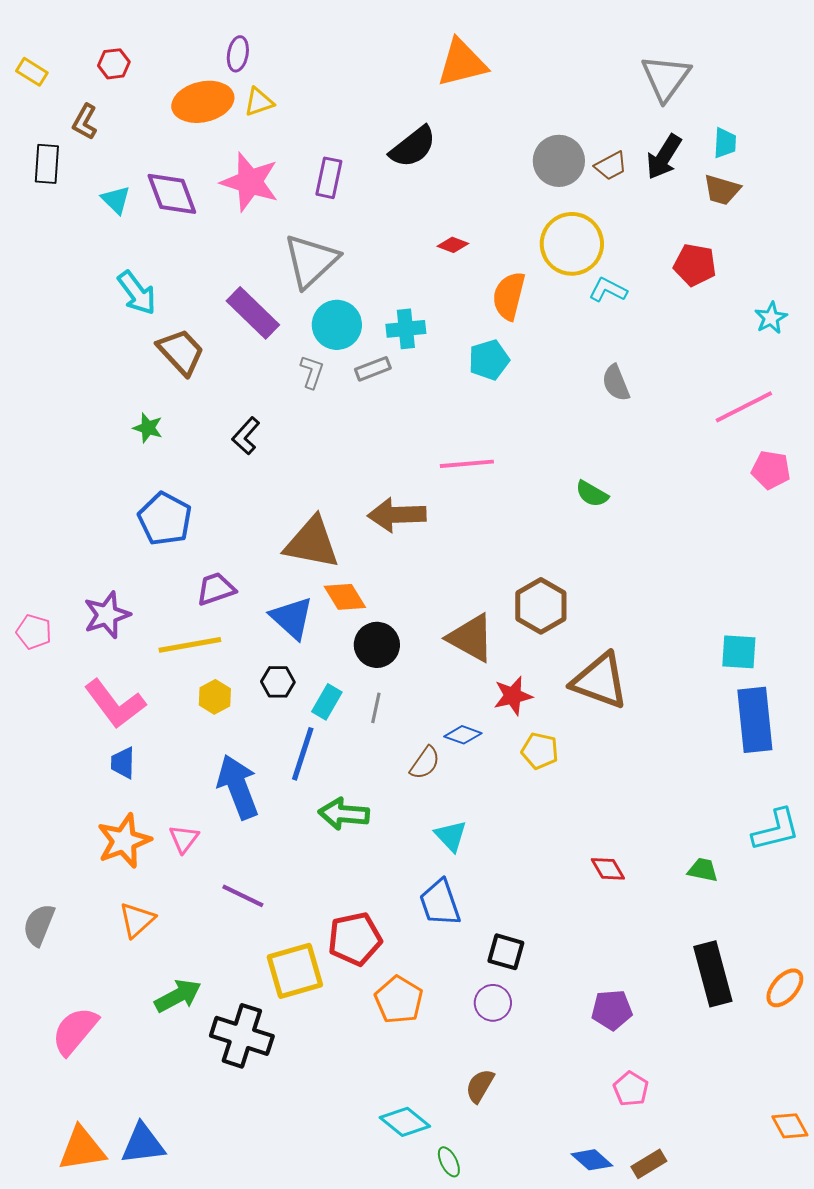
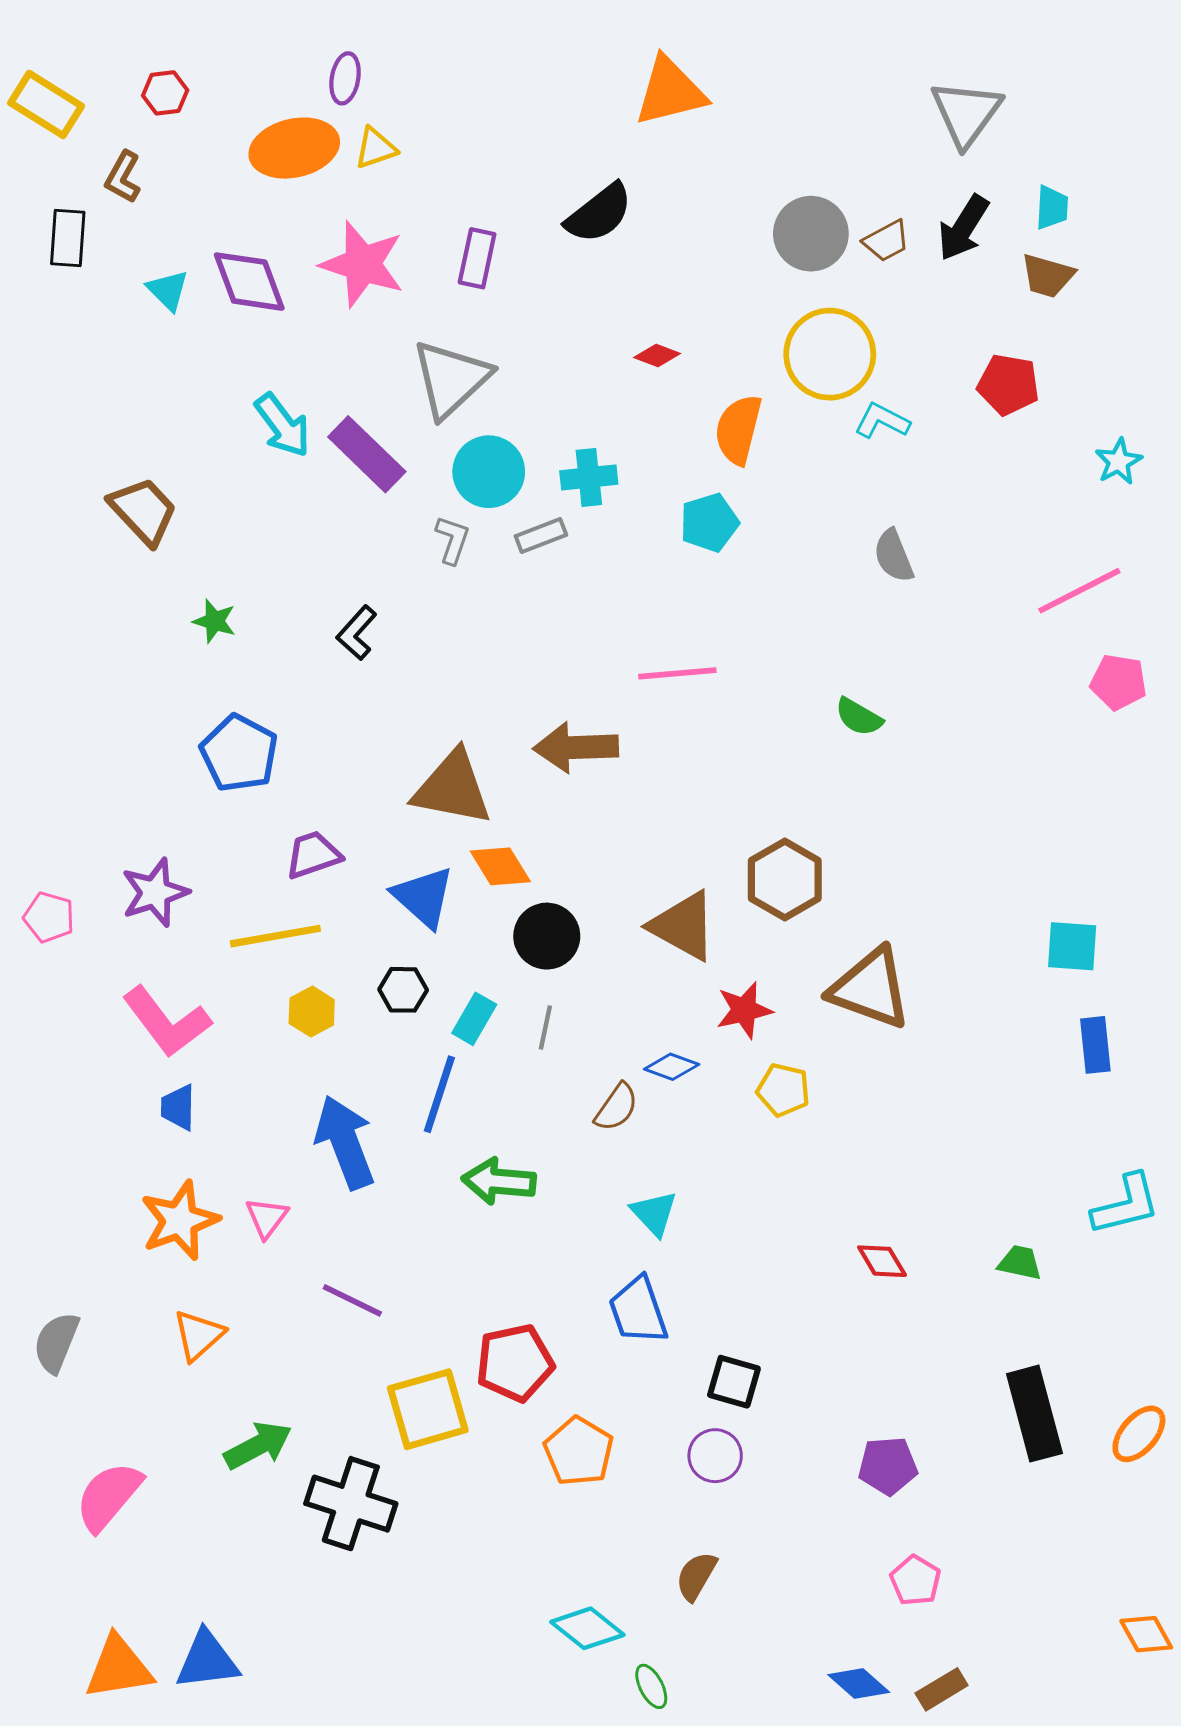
yellow rectangle: (32, 72) -> (46, 104), size x1.6
cyan arrow: (137, 293) -> (283, 425), moved
brown trapezoid: (181, 352) -> (143, 511), moved
blue rectangle: (755, 720) -> (1095, 1045), size x0.6

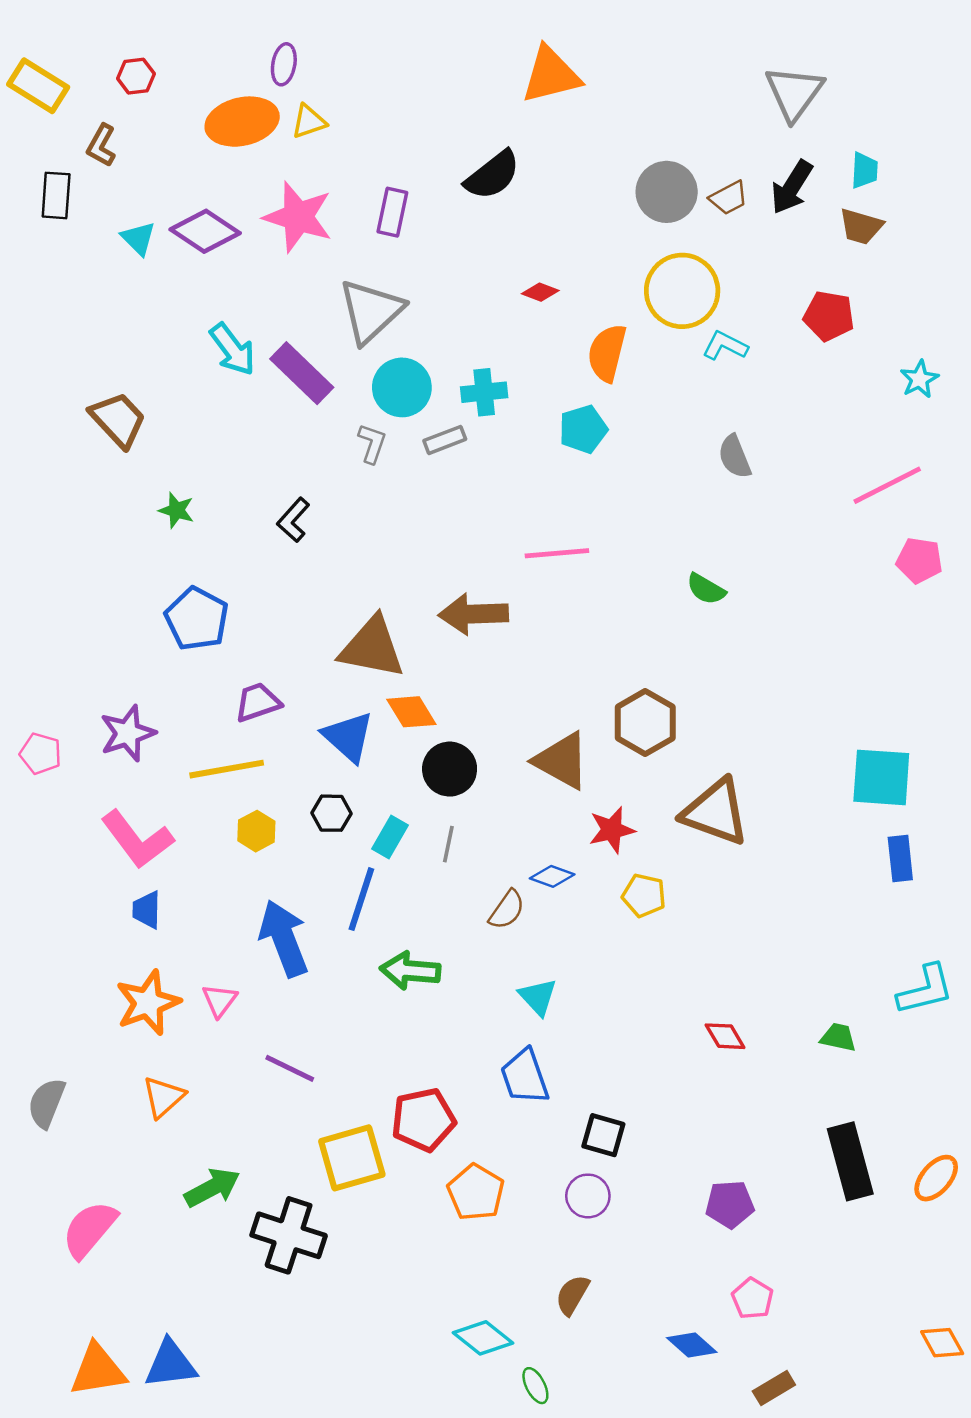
purple diamond: (249, 282) -> (205, 231), turned -36
cyan square: (1072, 946) -> (881, 777), size x1.4
blue diamond: (859, 1684) -> (692, 1345), moved

